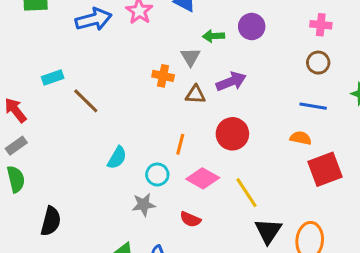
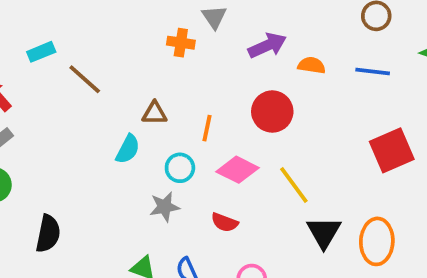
brown triangle: (195, 95) -> (155, 113), moved
orange semicircle: (301, 138) -> (312, 65), moved

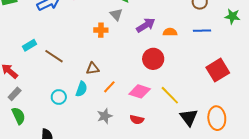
orange line: (207, 128) -> (109, 87), moved, turned 40
cyan circle: (180, 168) -> (59, 97), moved

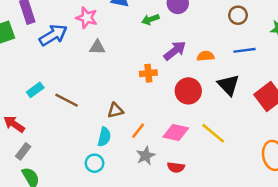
gray triangle: (116, 14) -> (97, 47), moved, turned -40
orange cross: (101, 30) -> (148, 73), moved
cyan circle: (59, 97) -> (94, 163), moved
gray star: (105, 116) -> (146, 156), moved
black triangle: (189, 117) -> (228, 85), moved

